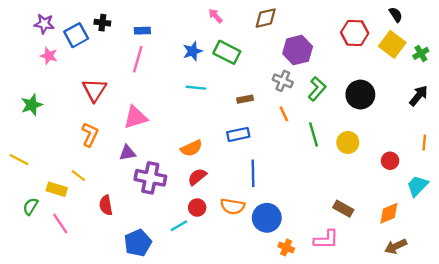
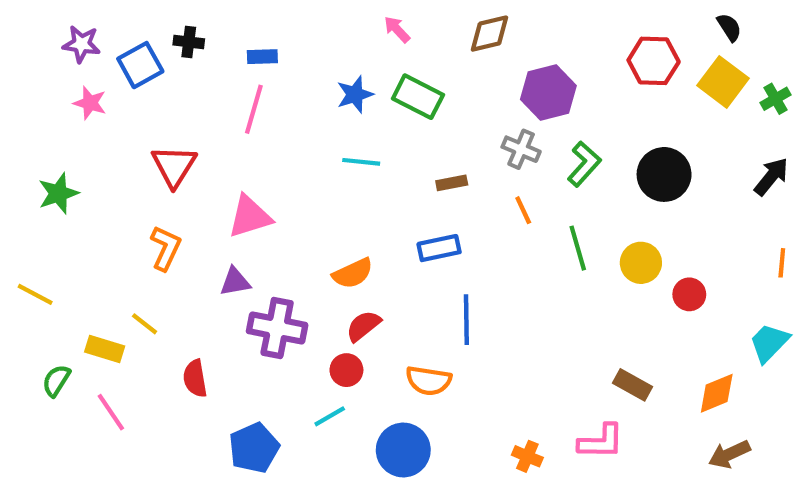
red circle: (390, 161) -> (689, 294), moved
red circle: (197, 208) -> (346, 370), moved
blue circle: (267, 218) -> (403, 450), moved

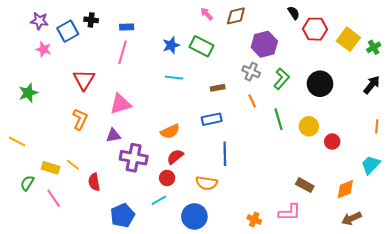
black semicircle: (729, 27) -> (294, 13), moved
pink arrow: (397, 29) -> (207, 14), moved
yellow line: (145, 324) -> (73, 165), moved

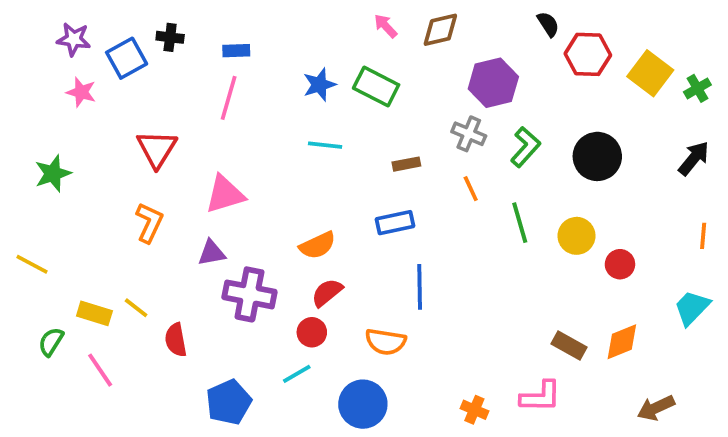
orange diamond: (345, 189) -> (622, 342), moved

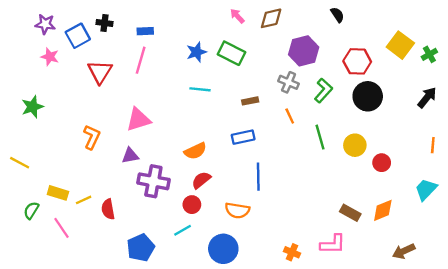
red hexagon: (588, 54) -> (357, 61), moved
red triangle: (157, 149) -> (100, 72), moved
yellow line: (136, 308) -> (84, 200), moved, turned -63

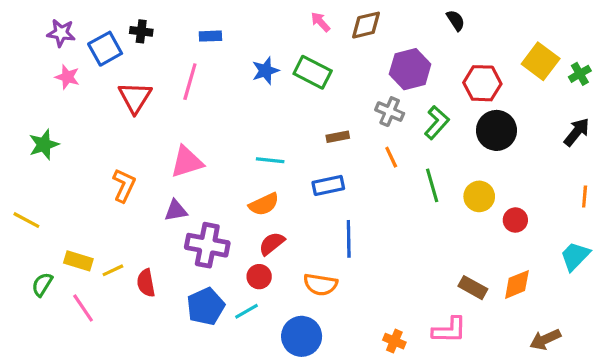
blue rectangle: (145, 31) -> (210, 36), moved
cyan line: (200, 89) -> (270, 160), moved
blue pentagon: (141, 248) -> (206, 306), moved

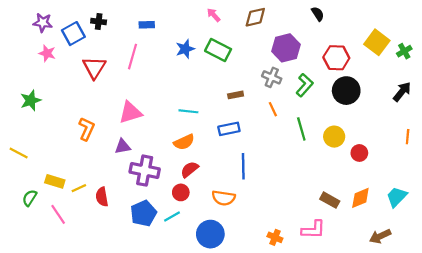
pink arrow: (320, 22) -> (214, 15), moved
cyan trapezoid: (575, 256) -> (397, 197), moved

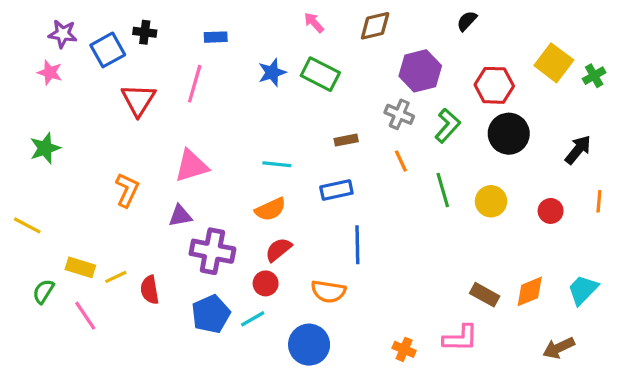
black semicircle: (318, 14) -> (467, 21), turned -104
pink star: (47, 53) -> (50, 72), moved
black arrow: (402, 92) -> (578, 150), moved
red circle: (359, 153) -> (551, 211), moved

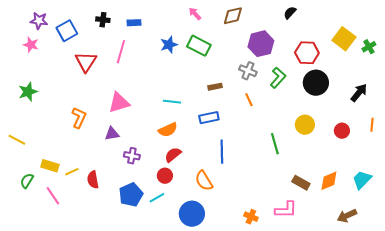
black cross: (145, 32) -> (103, 20), moved
green line: (443, 190) -> (275, 144), moved
purple cross: (212, 251) -> (132, 156), size x0.6
orange semicircle: (328, 291) -> (204, 181), turned 50

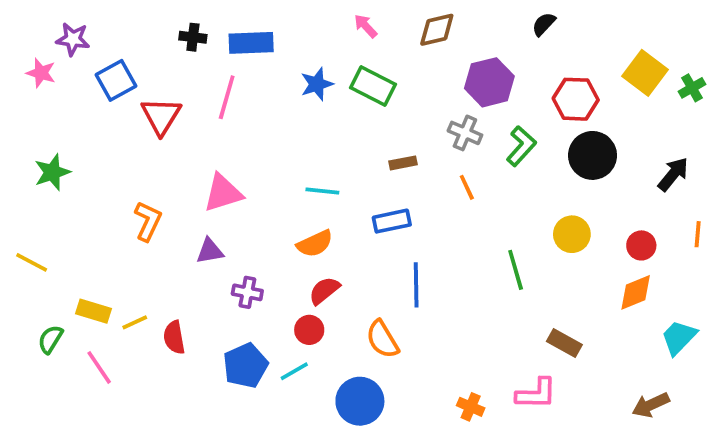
blue rectangle: (134, 23) -> (251, 43), size x1.6
blue square: (67, 31) -> (116, 80), moved
pink star: (31, 45) -> (41, 73), moved
orange diamond: (329, 181) -> (636, 292), moved

